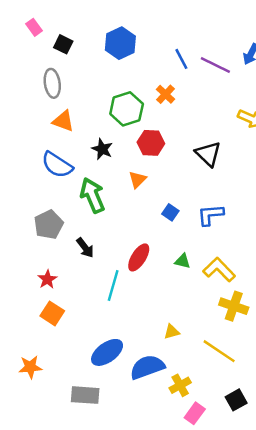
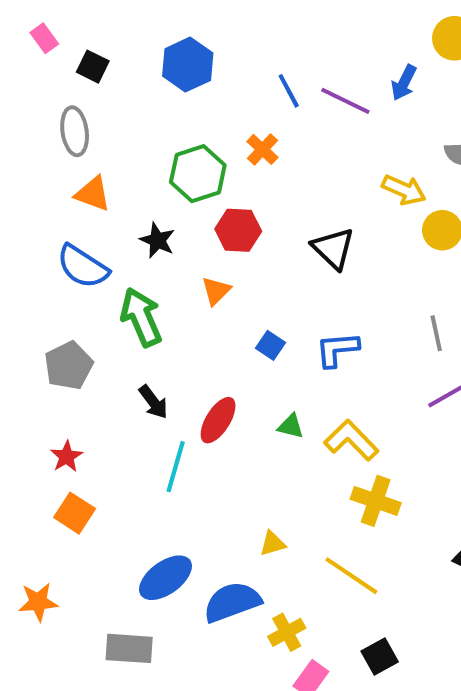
black arrow: (85, 248) -> (153, 402), moved

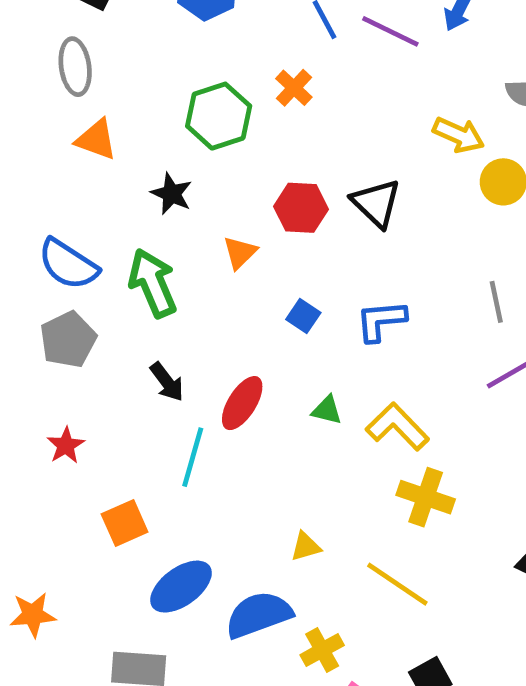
red hexagon: (238, 230) -> (301, 208), moved
blue semicircle: (83, 267) -> (68, 264), moved
orange square: (75, 513) -> (125, 523), moved, turned 33

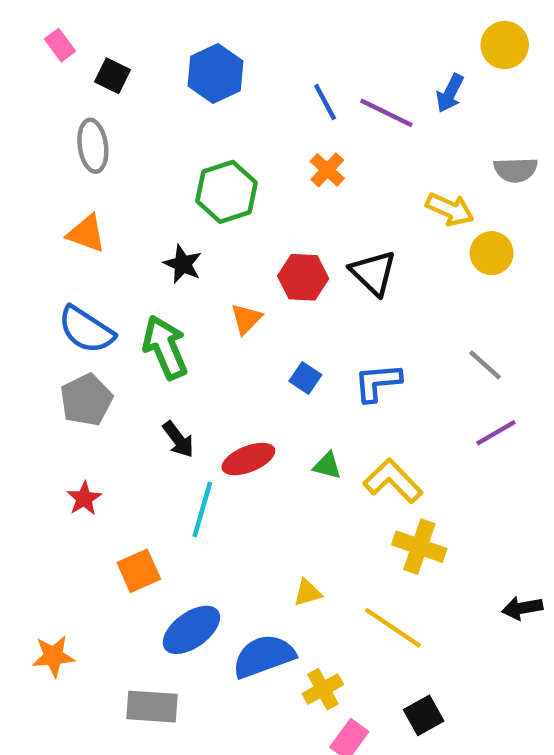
orange cross: (294, 88) -> (327, 170), moved
orange triangle: (96, 140) -> (86, 233), moved
gray line: (496, 302) -> (485, 365), turned -36
red ellipse: (242, 403) -> (248, 459), turned 36

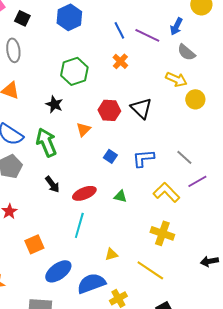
gray semicircle: (516, 170) -> (186, 52), moved, turned 42
gray line: (485, 365) -> (184, 157), moved
yellow L-shape: (393, 481) -> (166, 192), moved
cyan line: (202, 509) -> (79, 225), moved

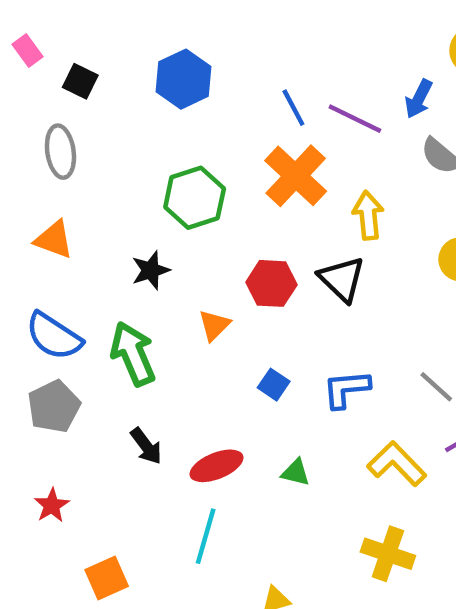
orange cross: (120, 61) -> (296, 176), size x1.8
yellow arrow: (176, 79) -> (368, 215), moved, turned -120
black star: (54, 104) -> (151, 270), turned 30

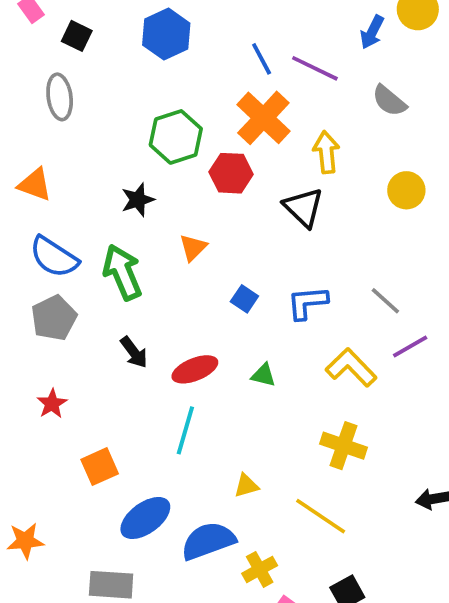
blue arrow: (419, 99) -> (372, 32), moved
orange triangle: (54, 240) -> (35, 185), moved
red hexagon: (271, 283) -> (231, 173), moved

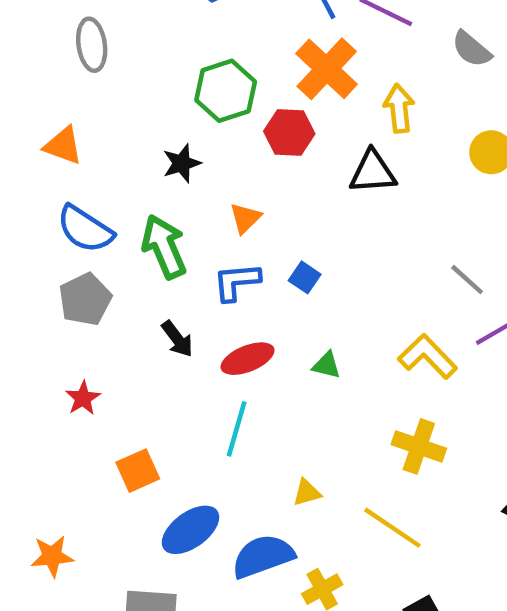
black triangle: (303, 207) -> (373, 172), turned -48
blue L-shape: (307, 303) -> (237, 282), moved

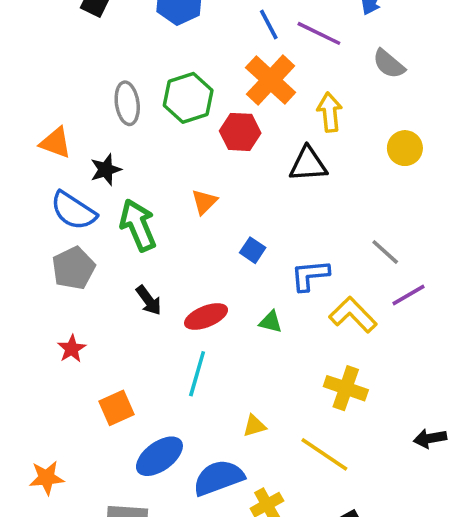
gray ellipse: (92, 45) -> (127, 103), moved
black star: (182, 163) -> (106, 170), moved
blue L-shape: (237, 282) -> (310, 275), moved

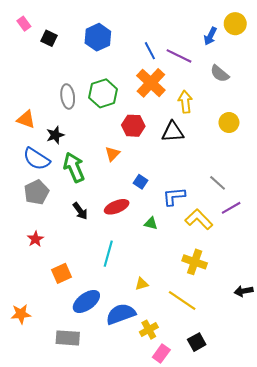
red hexagon: (240, 132) -> (133, 126), moved
red ellipse: (206, 316) -> (117, 207), moved

